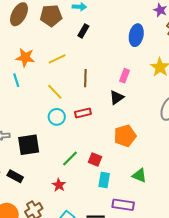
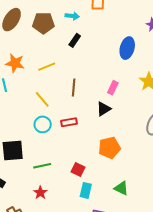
green line: (70, 158) -> (42, 166), moved, turned 30

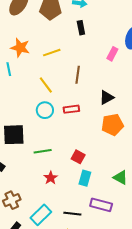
black rectangle: (75, 40) -> (81, 28), turned -48
pink rectangle: (113, 88) -> (112, 54), moved
orange pentagon: (109, 148) -> (112, 125), moved
red star: (40, 193) -> (51, 178), moved

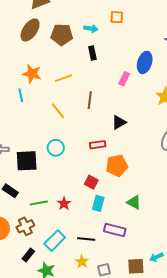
red rectangle: (71, 109) -> (98, 145), moved
cyan circle: (45, 110) -> (56, 148), moved
orange pentagon: (112, 125) -> (117, 166), moved
green line: (43, 151) -> (39, 203), moved

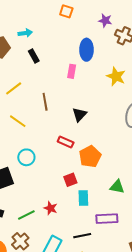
orange square: (117, 17) -> (66, 11), moved, turned 32
red rectangle: (98, 145) -> (66, 142), turned 49
red square: (91, 182) -> (70, 180), turned -32

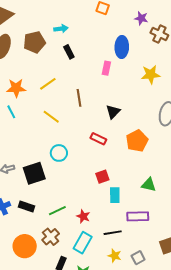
yellow star: (116, 76) -> (151, 75), turned -30
orange pentagon: (90, 156) -> (137, 141), moved
red star: (51, 208) -> (83, 216), moved

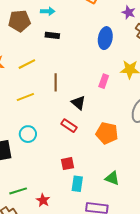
black rectangle: (69, 52) -> (52, 35), turned -64
pink rectangle: (106, 68) -> (104, 81), moved
black triangle: (113, 112) -> (78, 103), moved, turned -42
yellow line: (51, 117) -> (25, 97), turned -66
orange pentagon: (137, 141) -> (107, 133), turned 30

